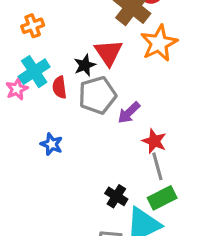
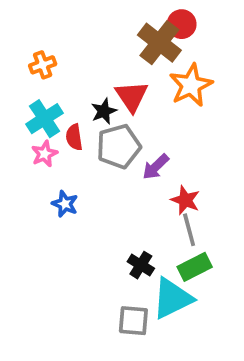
pink star: (17, 89) -> (44, 154), moved

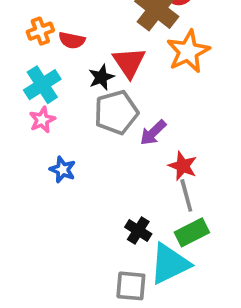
red semicircle: (74, 137) -> (72, 40), moved, turned -70

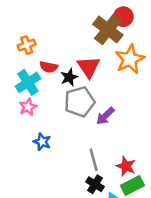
red semicircle: (72, 40) -> (49, 67), moved
red star: (183, 166) -> (126, 166), moved
gray line: (186, 195) -> (94, 160), moved

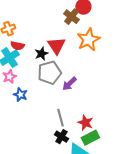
brown cross: (108, 30) -> (71, 17), size x0.7
red semicircle: (49, 67) -> (17, 46), moved
blue star: (42, 142) -> (20, 95), moved

